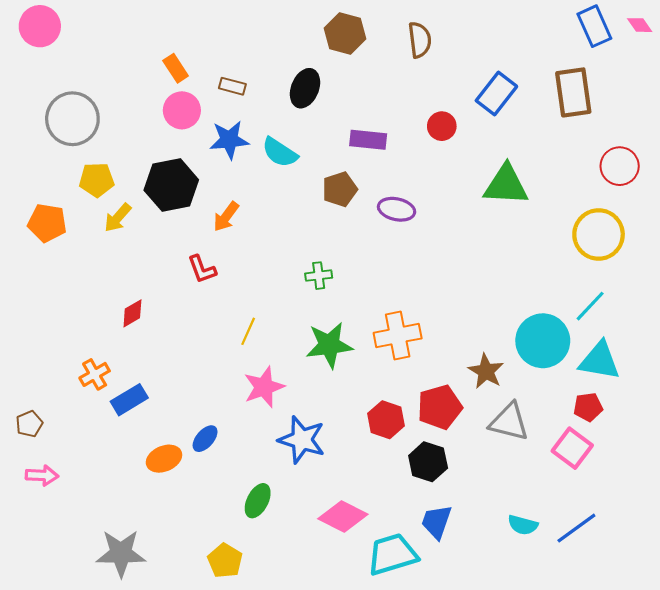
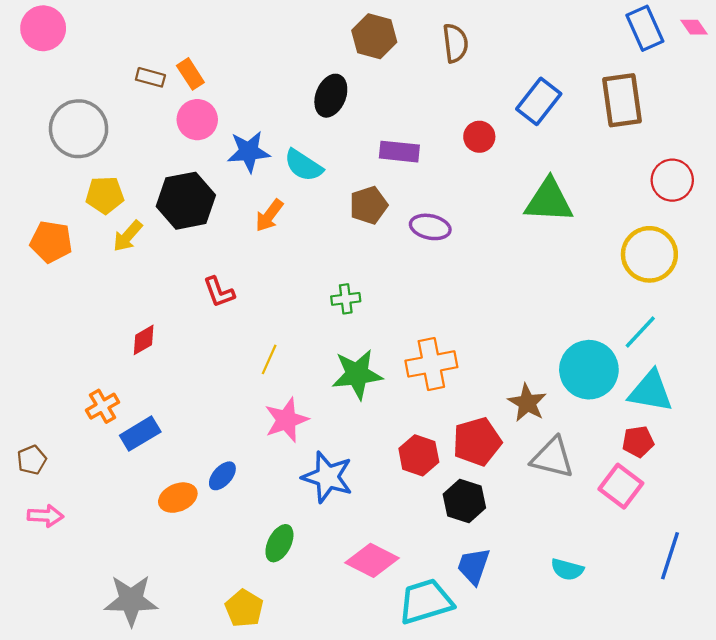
brown rectangle: (232, 86) -> (150, 77), moved
orange arrow: (226, 217) -> (269, 216), moved
blue line: (576, 528) -> (670, 556), moved, turned -36

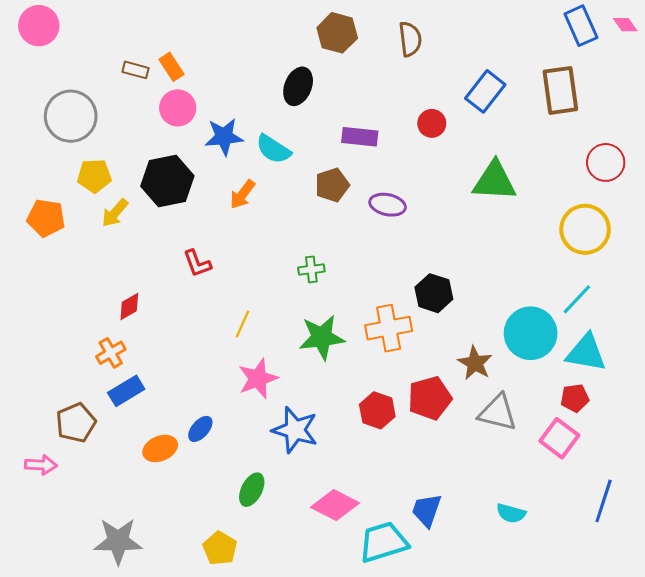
orange cross: (102, 406) -> (111, 353), moved
brown pentagon: (32, 460) -> (76, 423), moved, size x1.5
black hexagon: (464, 501) -> (434, 293), moved

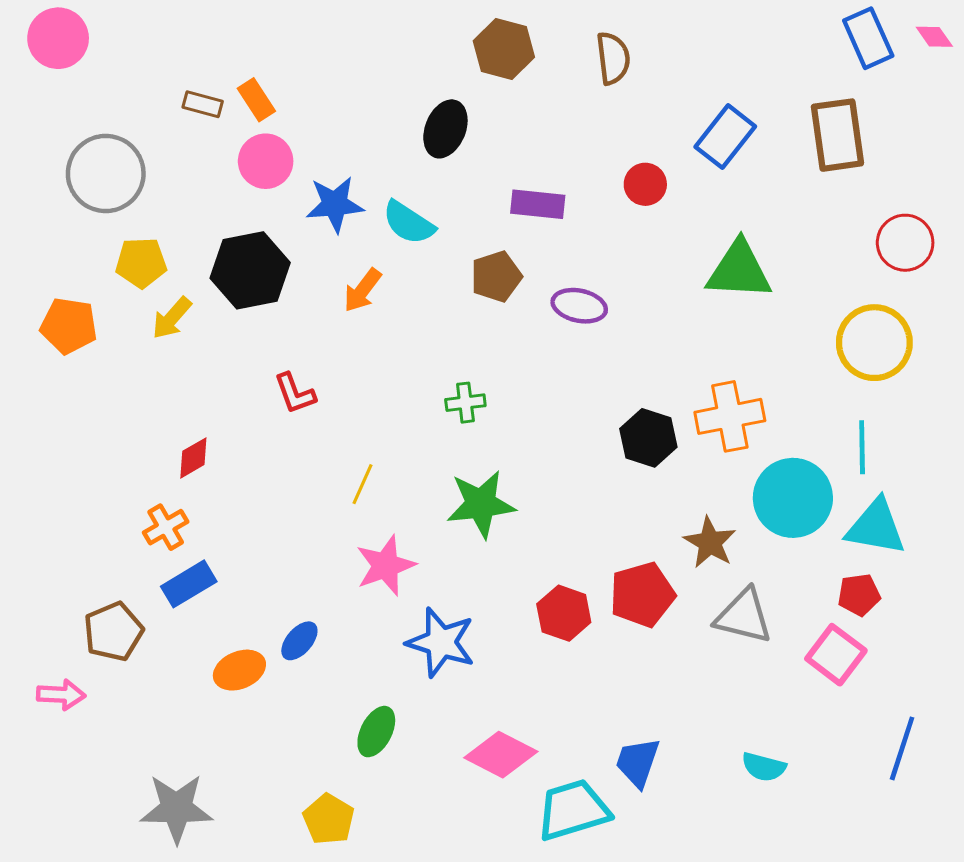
cyan line: (577, 299) -> (862, 447), turned -44
orange cross: (389, 328) -> (730, 416), moved

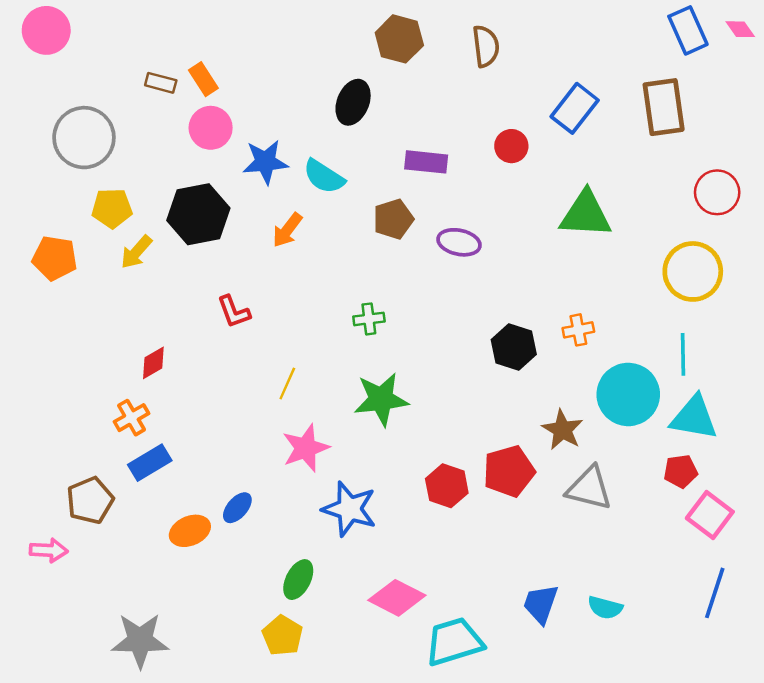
orange cross: (730, 416) -> (578, 330), size x0.6
pink square: (836, 655) -> (710, 515), moved
blue trapezoid: (638, 762) -> (541, 604), moved
yellow pentagon: (329, 819) -> (282, 636), moved

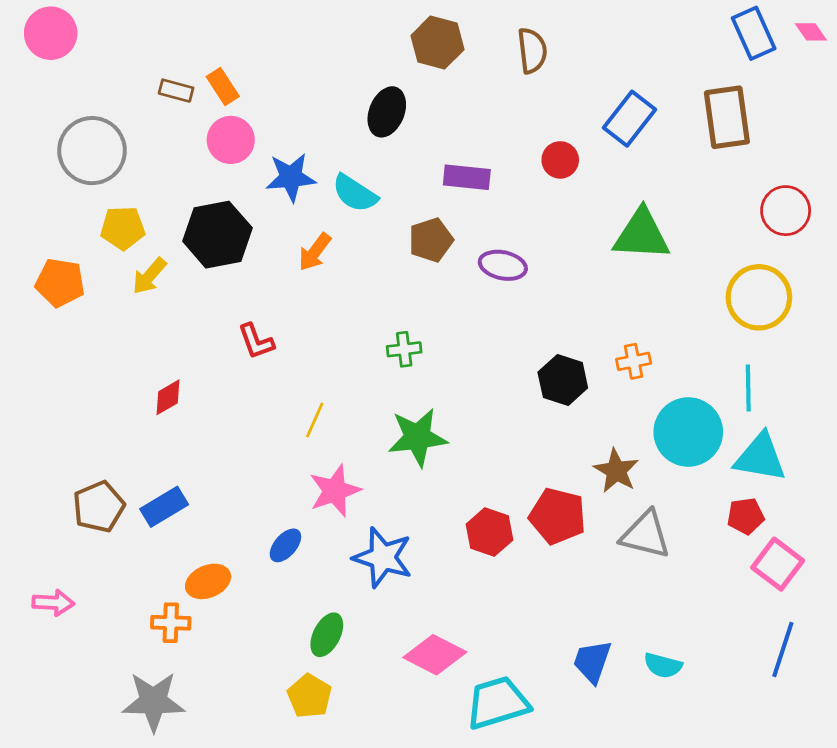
orange cross: (131, 418) -> (171, 623), moved, turned 32
red pentagon: (509, 471) -> (558, 516), turned 30
brown pentagon: (90, 500) -> (99, 507), moved
blue ellipse: (237, 508) -> (285, 545), moved

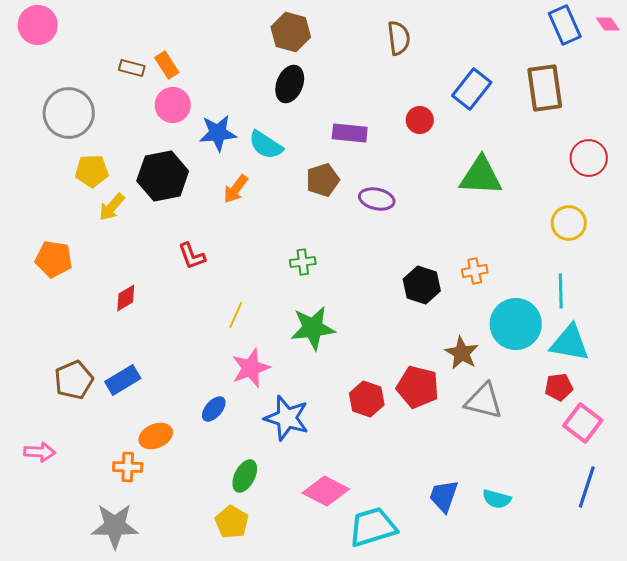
brown hexagon: (437, 43) -> (291, 32), moved
orange pentagon: (60, 283) -> (54, 259), moved
yellow circle: (759, 297) -> (569, 223), size x0.7

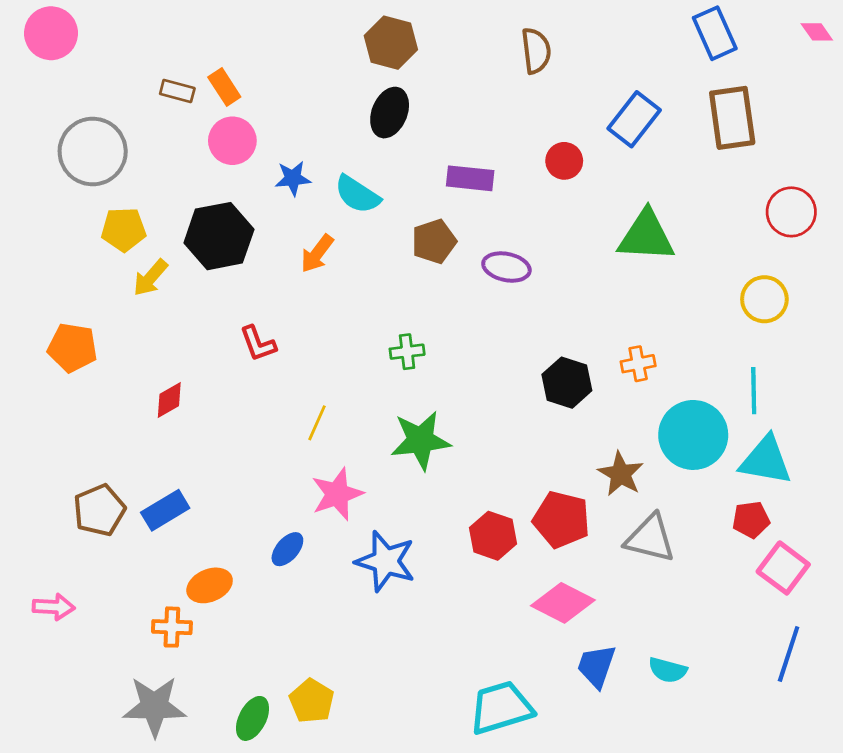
blue rectangle: (565, 25) -> (715, 33), moved
blue star: (218, 133) -> (293, 178), size x0.7
green ellipse: (245, 476) -> (253, 718), moved
pink diamond: (326, 491) -> (563, 603), moved

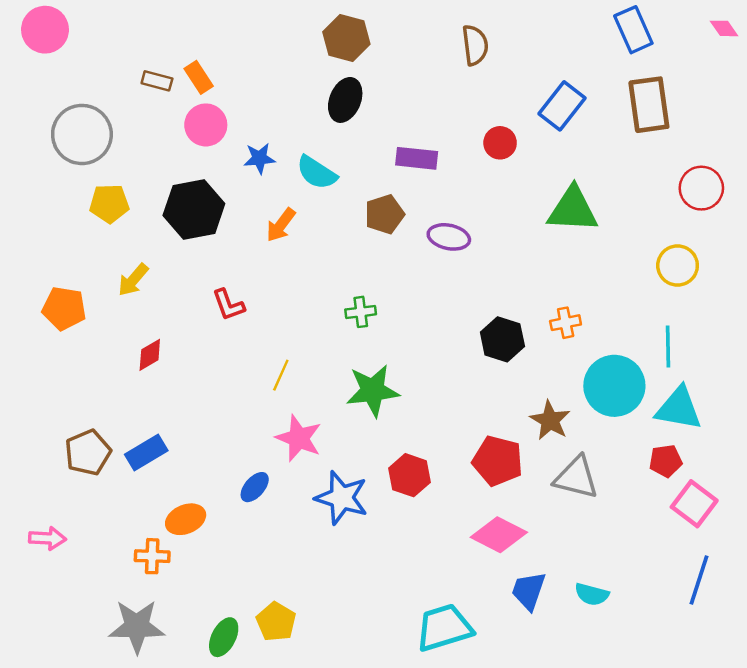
yellow arrow: (150, 278) -> (133, 280), moved
pink star: (337, 494) -> (299, 438), turned -30
red hexagon: (493, 536) -> (410, 475), moved

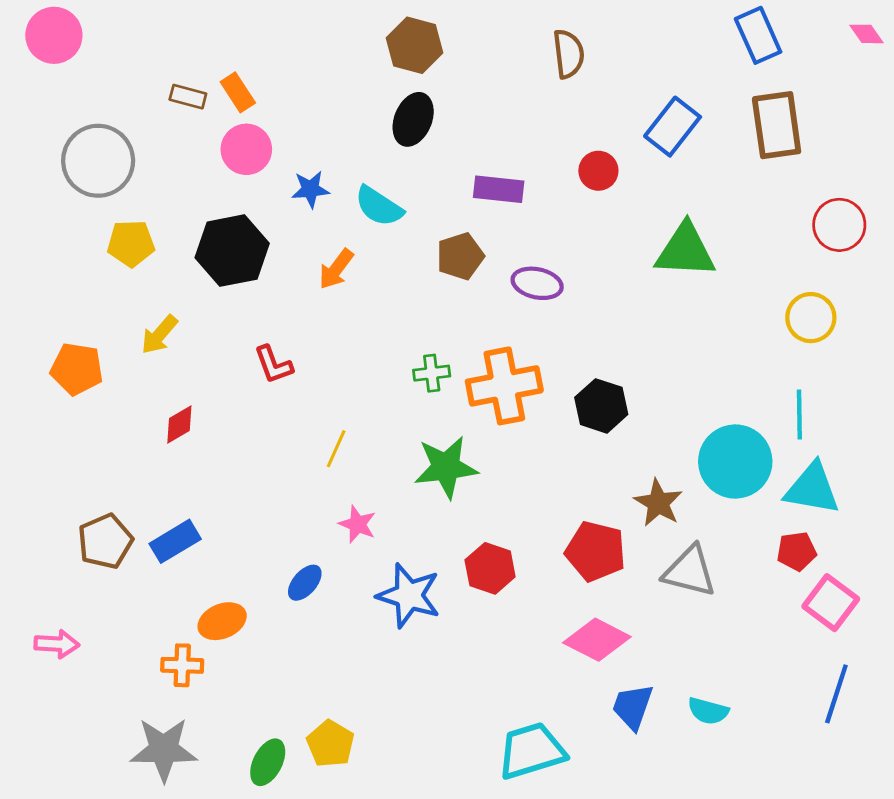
orange cross: (566, 323) -> (504, 386), moved, size x2.0
pink star: (299, 438) -> (358, 524), size x0.7

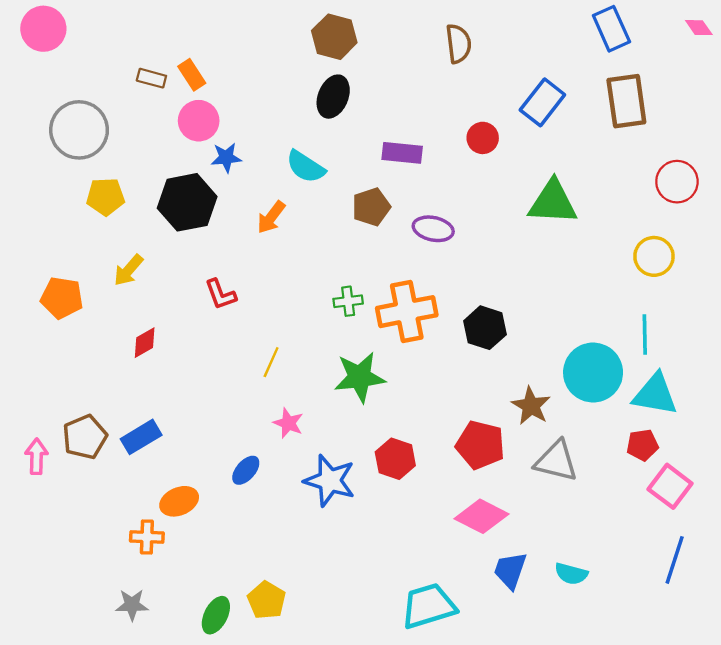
blue star: (310, 189) -> (226, 157), moved
pink arrow: (57, 644) -> (36, 456), moved, turned -92
gray star: (164, 749) -> (132, 605), size x0.6

